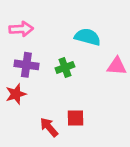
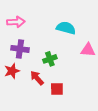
green cross: (65, 67) -> (50, 59), moved
red arrow: (49, 127) -> (37, 78), moved

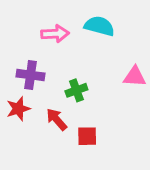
pink arrow: (16, 22) -> (55, 34), moved
cyan semicircle: (66, 28) -> (99, 26), moved

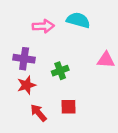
red star: (18, 109) -> (26, 85), moved
red arrow: (57, 119) -> (38, 113), moved

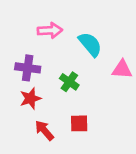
cyan semicircle: (78, 20) -> (90, 44), moved, turned 35
green cross: (60, 71) -> (69, 82), turned -35

